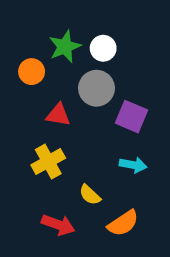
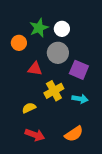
yellow cross: (48, 162) -> (54, 91), moved
yellow semicircle: (90, 195) -> (29, 108), moved, turned 112

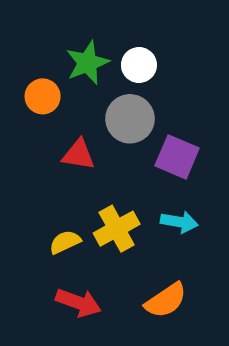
yellow cross: (54, 91) -> (117, 229), moved

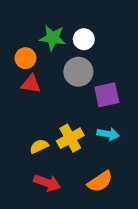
green star: (87, 63) -> (53, 38), turned 30
red triangle: (78, 155) -> (31, 84), moved
purple square: (177, 157) -> (107, 95), turned -35

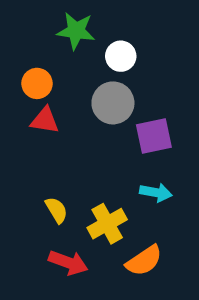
green star: (53, 38) -> (76, 31), moved
yellow cross: (70, 138) -> (107, 224), moved
yellow semicircle: (39, 146) -> (56, 210), turned 84

